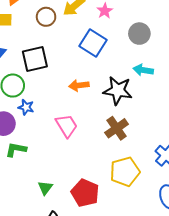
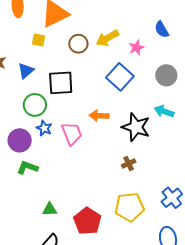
pink trapezoid: (67, 126) -> (72, 134), moved
brown cross: (117, 128) -> (129, 163), size x0.6
green triangle: (45, 188) -> (50, 209), turned 42

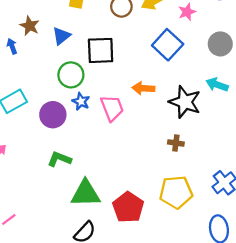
brown cross: (129, 163) -> (176, 143), turned 32
green L-shape: (27, 168) -> (59, 159), moved
green triangle: (50, 209) -> (86, 193), size x1.8

